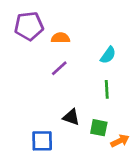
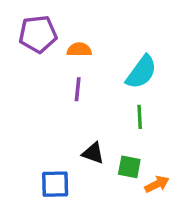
cyan semicircle: (108, 55) -> (141, 72), size x1.5
purple line: (59, 68) -> (78, 89), turned -42

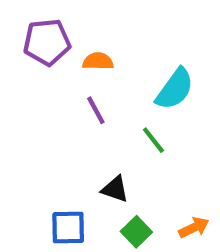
purple line: (78, 89) -> (96, 110), turned -35
green line: (140, 117) -> (153, 140), moved, turned -35
green square: (129, 167) -> (136, 232), moved, turned 35

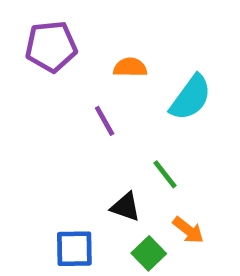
orange semicircle: (98, 61) -> (130, 67), moved
green line: (153, 140) -> (165, 174), moved
orange arrow: (194, 227) -> (188, 230), moved, turned 64

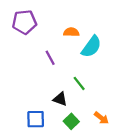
orange semicircle: (130, 67) -> (71, 32), moved
orange arrow: (188, 230) -> (101, 118), moved

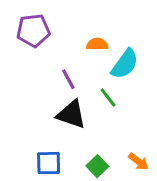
green line: (79, 83) -> (108, 98), moved
black triangle: (60, 99) -> (71, 114), moved, size x1.5

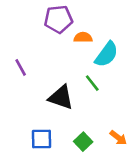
purple pentagon: (33, 30) -> (58, 19), moved
purple line: (68, 79) -> (21, 67), moved

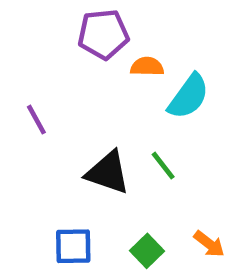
green line: (92, 83) -> (163, 166), moved

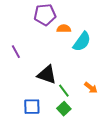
green line: (163, 166) -> (64, 91), moved
orange arrow: (209, 244) -> (91, 88), moved

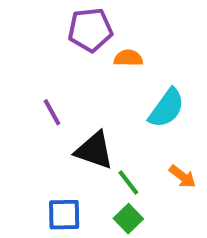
cyan semicircle: (82, 42) -> (167, 108), moved
purple line: (16, 52) -> (52, 112), moved

